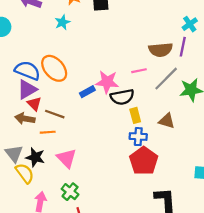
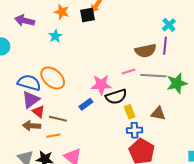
gray line: (166, 79) -> (153, 76), turned 55
blue rectangle: (87, 92) -> (86, 104), moved

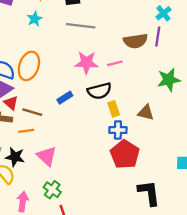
gray line: (153, 76) -> (81, 26), moved
orange ellipse: (53, 78) -> (29, 66), turned 65
pink star: (101, 85) -> (86, 63), moved

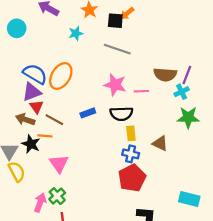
cyan cross: (163, 13) -> (182, 92), moved
black star: (15, 157) -> (31, 144), moved
pink arrow: (23, 202) -> (40, 203), moved

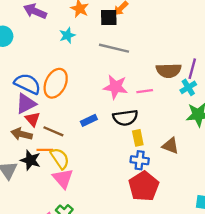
yellow semicircle: (17, 172) -> (60, 158), moved

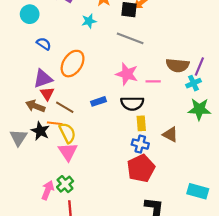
blue semicircle: (27, 84) -> (44, 44), moved, size x0.6

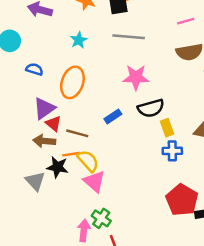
cyan star: (89, 21) -> (79, 40), moved
pink line: (153, 81) -> (186, 21), moved
red pentagon: (141, 168) -> (182, 200), moved

